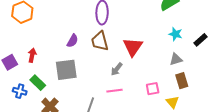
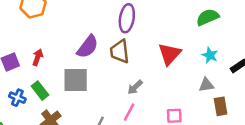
purple semicircle: (73, 41) -> (88, 47), size x1.5
red triangle: (133, 47) -> (170, 54), moved
brown rectangle: (182, 81) -> (221, 106), moved
pink line: (114, 91) -> (129, 112), turned -63

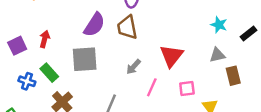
red triangle: (170, 54) -> (171, 56), moved
gray arrow: (135, 87) -> (133, 67), moved
pink line: (129, 112) -> (152, 87), moved

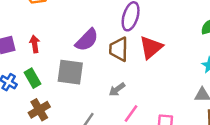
red arrow: (45, 39) -> (35, 44), turned -35
red triangle: (171, 56) -> (151, 47), moved

